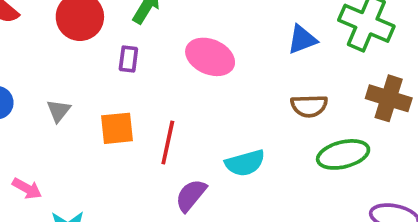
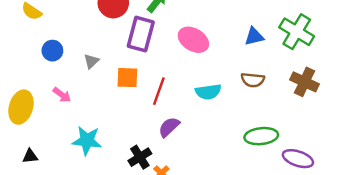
purple rectangle: (128, 59) -> (141, 34), size x2.0
green ellipse: (343, 154) -> (261, 136), moved
cyan semicircle: (245, 163) -> (208, 92), moved
pink arrow: (27, 188) -> (62, 95), moved

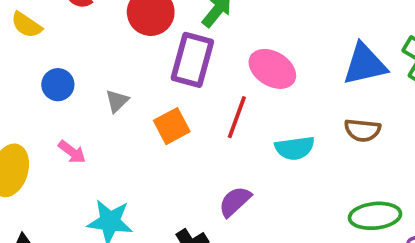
blue triangle: (254, 36) -> (365, 64), size x1.5
orange square: (127, 78) -> (172, 126), turned -30
red line: (159, 91) -> (237, 117), moved

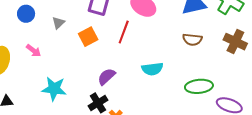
cyan semicircle: (295, 148) -> (152, 69), moved
purple semicircle: (235, 201) -> (106, 77), moved

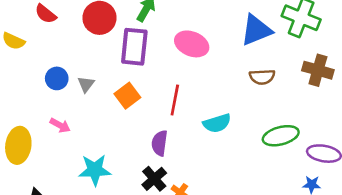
blue circle: (26, 14) -> (57, 78), moved
red line: (124, 32) -> (175, 100), moved
purple semicircle: (106, 77) -> (160, 143), turned -30

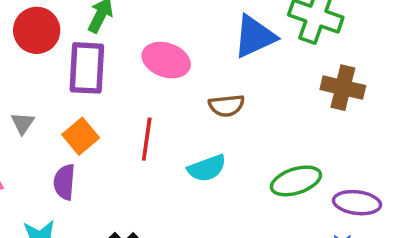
brown semicircle: (262, 77) -> (226, 106), moved
purple semicircle: (160, 143) -> (64, 182), moved

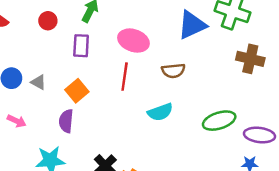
red circle: (37, 30) -> (48, 21), size x0.6
purple rectangle: (87, 68) -> (81, 46), size x0.7
gray triangle: (23, 123) -> (38, 82), turned -35
red line: (147, 139) -> (125, 77), moved

